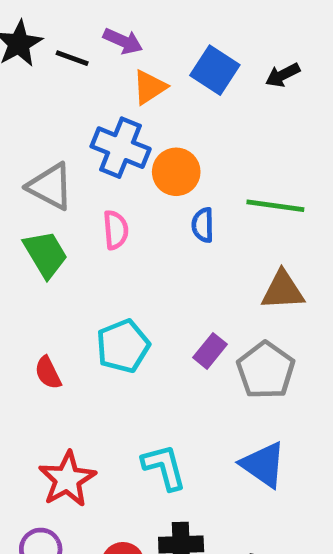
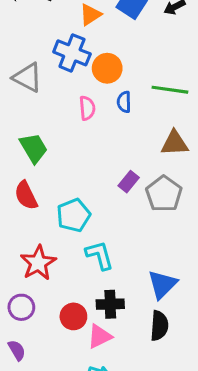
pink semicircle: (116, 230) -> (87, 108), moved
green trapezoid: (45, 254) -> (34, 148), moved
cyan pentagon: (123, 346) -> (73, 215), moved
red semicircle: (48, 373) -> (26, 195), size x1.4
blue triangle: (263, 465) -> (162, 284), moved, turned 40

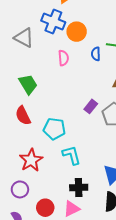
blue semicircle: (124, 102) -> (96, 54), moved
cyan pentagon: (73, 215) -> (54, 129), turned 30
red circle: (73, 316) -> (45, 208), moved

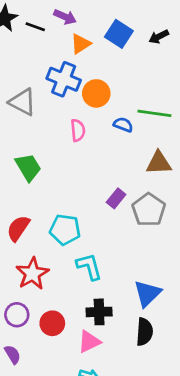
blue semicircle: (96, 54) -> (123, 125), turned 112
red semicircle: (23, 116) -> (18, 228), moved, turned 60
red circle: (45, 208) -> (52, 323), moved

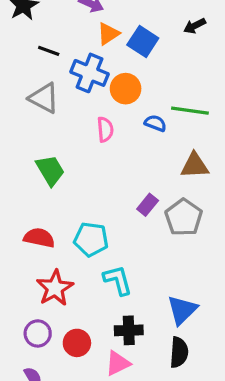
black line: (35, 27) -> (49, 51), moved
blue square: (119, 34) -> (143, 42), moved
red semicircle: (18, 228) -> (39, 238), turned 68

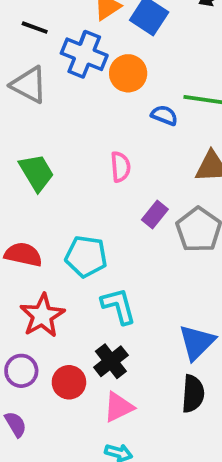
pink semicircle: (105, 129) -> (120, 167), moved
black cross: (129, 330) -> (111, 361), moved, turned -36

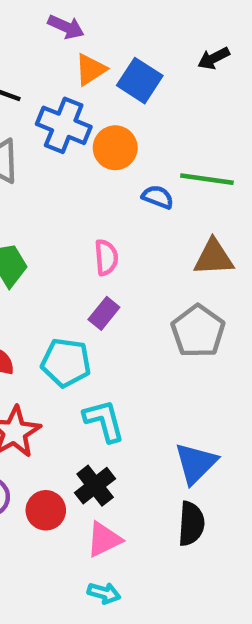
purple rectangle: (155, 214) -> (104, 313), moved

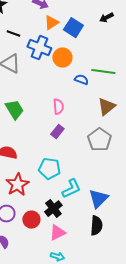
brown triangle: (214, 257) -> (106, 107), turned -36
cyan pentagon: (66, 363) -> (49, 169), moved
cyan L-shape: (104, 421) -> (71, 189), moved, turned 80

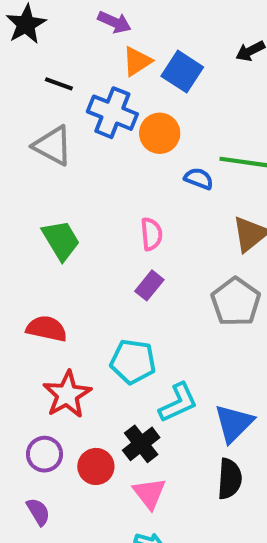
pink triangle: (57, 233) -> (149, 493), turned -42

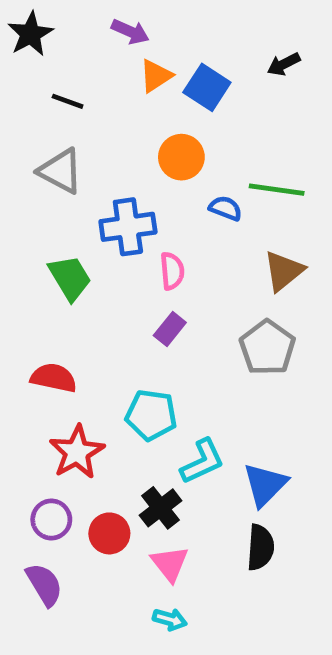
blue cross: (112, 113) -> (128, 227), moved, turned -30
purple semicircle: (38, 512) -> (44, 585), size x1.4

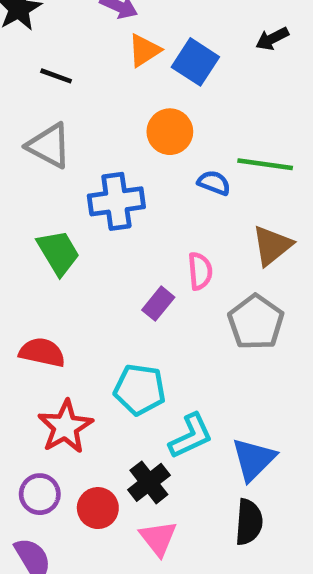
pink semicircle: (172, 271) -> (200, 271), moved

